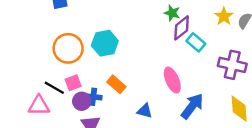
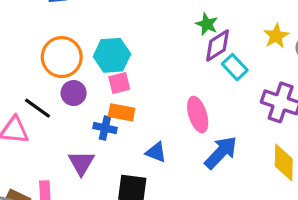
pink square: (73, 83) -> (119, 83), moved
orange rectangle: (116, 84) -> (122, 112), turned -36
blue cross: (93, 97) -> (105, 128), moved
purple circle: (82, 101) -> (74, 93), moved

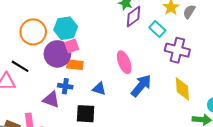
cyan rectangle: (235, 67) -> (157, 29), moved
purple circle: (74, 93) -> (57, 54), moved, size x1.6
blue cross: (105, 128) -> (65, 86), moved
purple triangle: (81, 163) -> (51, 100), turned -36

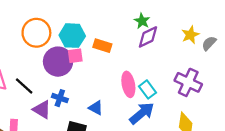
cyan rectangle: (157, 29) -> (148, 89), moved
orange rectangle: (75, 65) -> (102, 46), moved
black line: (20, 66) -> (24, 86), moved

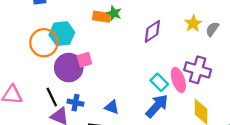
green star: (142, 21) -> (114, 13), moved
cyan hexagon: (72, 36) -> (62, 34), moved
orange rectangle: (102, 46) -> (102, 17), moved
pink ellipse: (128, 84) -> (178, 80), moved
black line: (24, 86) -> (52, 97), moved, turned 30

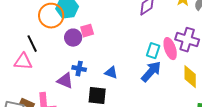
purple circle: (69, 68) -> (73, 38), size x0.7
cyan rectangle: (159, 82) -> (153, 51), turned 63
black line: (52, 97) -> (32, 44), moved

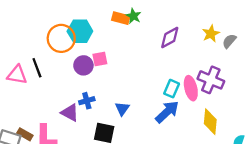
pink triangle: (23, 62) -> (17, 75), moved
blue cross: (79, 69) -> (87, 101), turned -32
blue triangle: (111, 73) -> (122, 109), turned 40

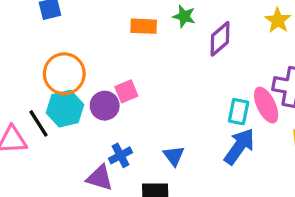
green star: (133, 16) -> (184, 16), moved
cyan hexagon: (80, 31) -> (65, 109), moved

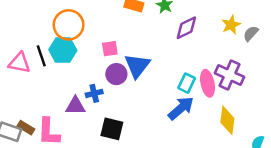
purple circle: (105, 106) -> (116, 74), moved
blue triangle: (174, 156) -> (137, 66), moved, size x1.6
purple triangle: (100, 178) -> (75, 106), turned -30

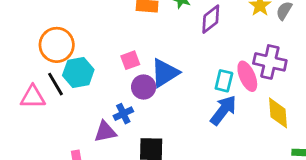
orange circle: (69, 25) -> (57, 45), moved
blue triangle: (137, 66) -> (165, 73), turned 32

